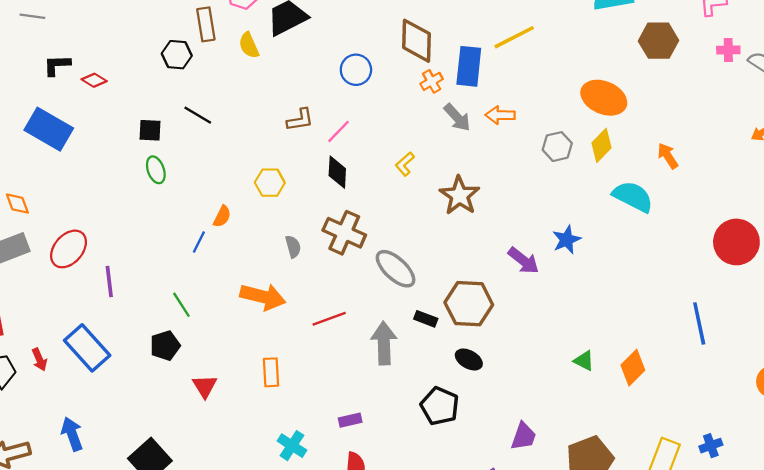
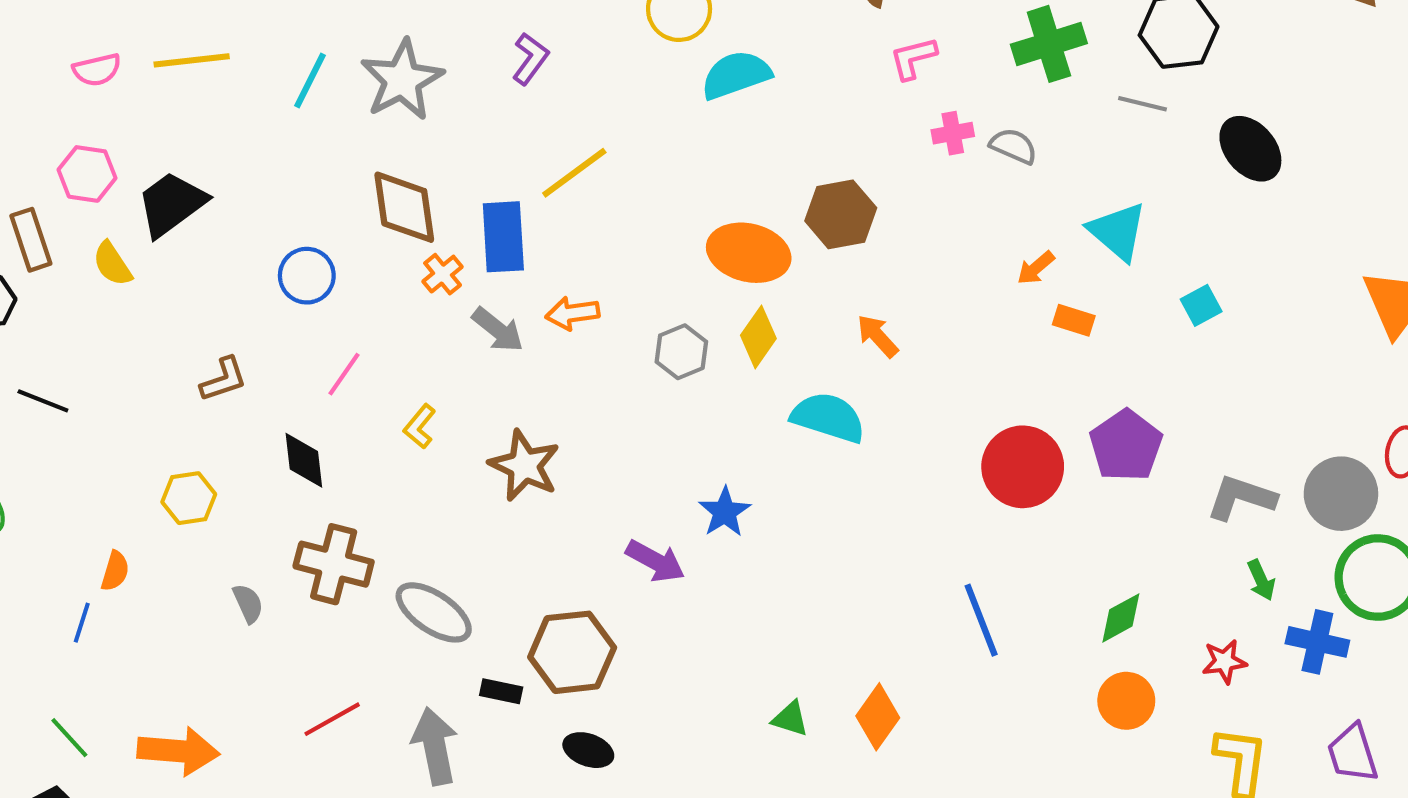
brown hexagon: (658, 41) -> (841, 214), moved
pink line: (338, 131) -> (344, 374), moved
orange arrow: (263, 297) -> (178, 751), moved

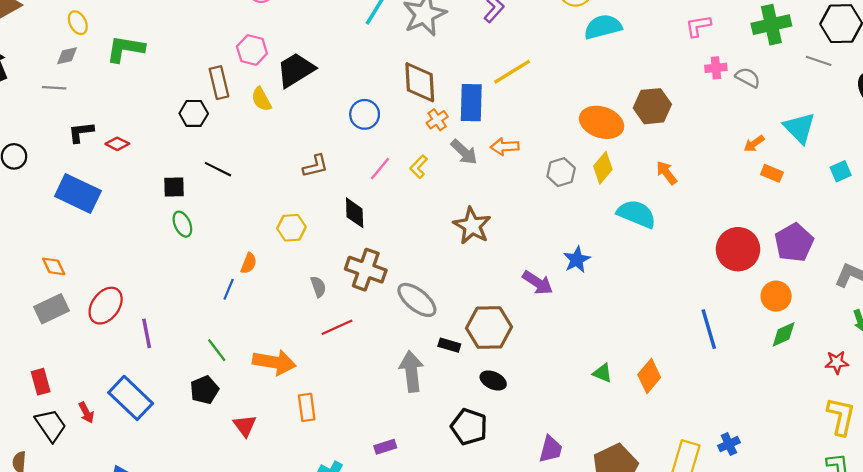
yellow L-shape: (420, 426) -> (419, 167), moved
orange circle: (1126, 701) -> (776, 296), moved
red line: (332, 719) -> (337, 327), moved

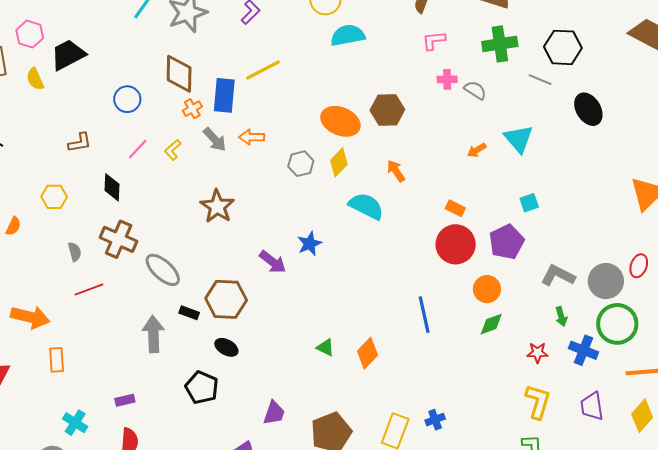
cyan square: (841, 171) -> (529, 203), moved
orange rectangle: (772, 173) -> (455, 208), moved

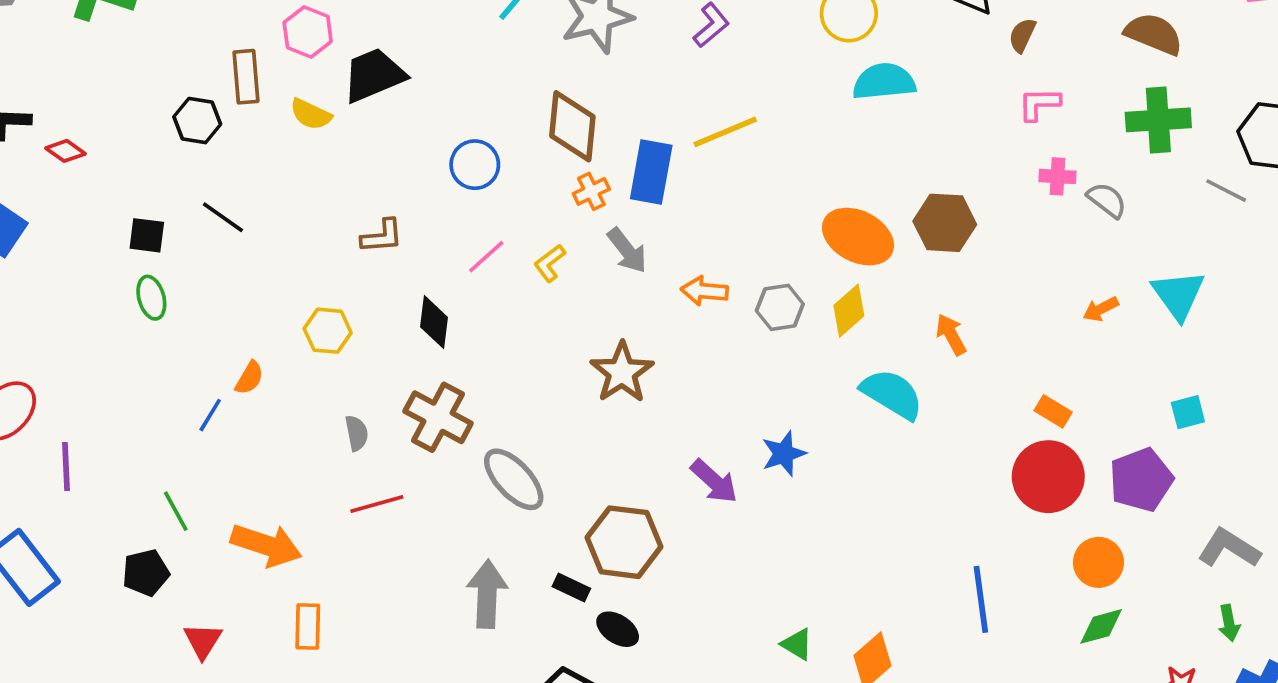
yellow semicircle: (35, 79) -> (311, 114), turned -45
orange arrow: (252, 137) -> (704, 291), moved
black rectangle: (189, 313) -> (571, 588), moved

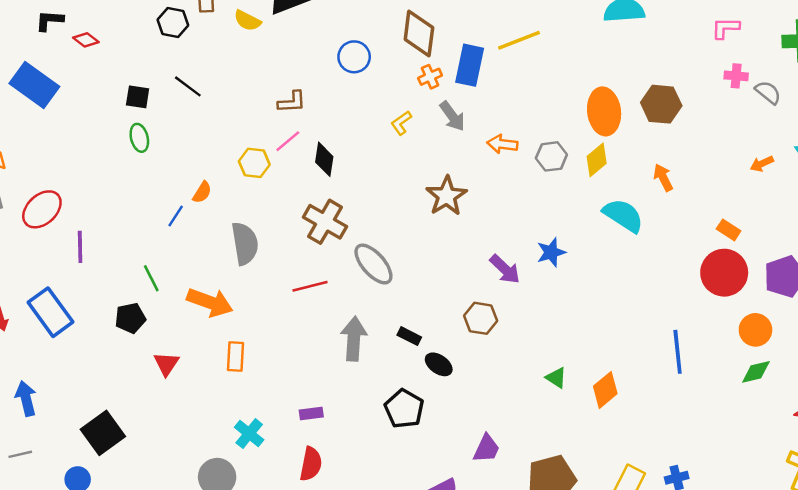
orange ellipse: (858, 237) -> (604, 111), turned 54
pink line: (486, 257) -> (288, 141), moved
gray semicircle: (357, 433) -> (245, 244), moved, size x1.8
red line: (377, 504) -> (310, 286), moved
brown hexagon: (624, 542) -> (481, 318), moved, size x0.7

